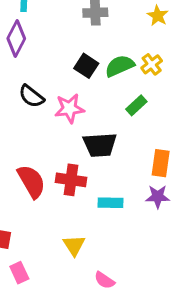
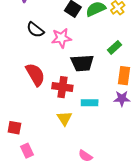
green rectangle: (136, 105) -> (115, 47), moved
red semicircle: (31, 181) -> (35, 75), moved
yellow triangle: (74, 245) -> (64, 118), moved

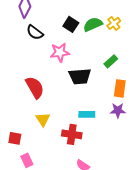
black semicircle: (35, 30) -> (35, 32), moved
red cross: (62, 87) -> (72, 134), moved
yellow triangle: (64, 118) -> (43, 119), moved

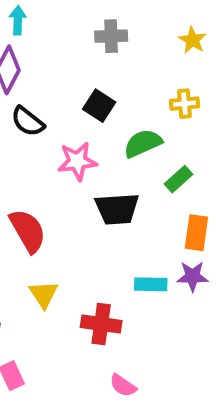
yellow cross: (114, 23) -> (185, 104), turned 32
green semicircle: (93, 24) -> (143, 143), moved
cyan rectangle: (87, 114) -> (151, 284), moved

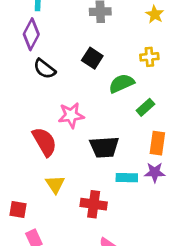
pink star: (77, 161) -> (71, 115), moved
black trapezoid: (117, 209) -> (104, 147), moved

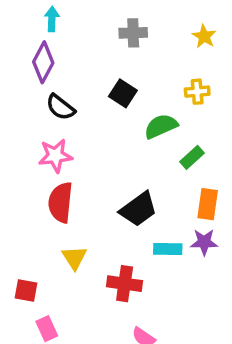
pink star: (71, 115) -> (55, 156), moved
red semicircle: (45, 142) -> (61, 202), turned -144
black trapezoid: (104, 147) -> (138, 209), turned -32

